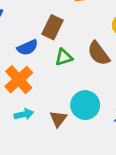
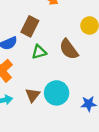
brown triangle: (58, 119) -> (33, 95), moved

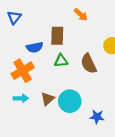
brown rectangle: (30, 26) -> (57, 36), turned -36

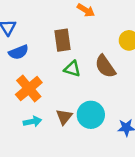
blue semicircle: (35, 47) -> (19, 52), moved
green triangle: (61, 61) -> (72, 69), turned 32

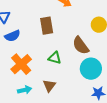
green triangle: (72, 69) -> (55, 58), moved
cyan circle: (91, 115) -> (91, 69), moved

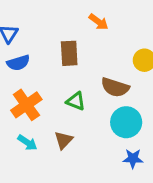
brown semicircle: (81, 45) -> (115, 87), turned -42
cyan arrow: (25, 90) -> (27, 143), turned 40

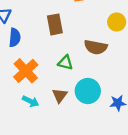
blue semicircle: (18, 63) -> (15, 38), turned -60
cyan circle: (126, 122) -> (88, 91), moved

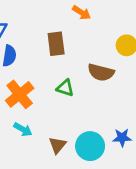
cyan circle: (88, 91) -> (90, 146), moved
brown triangle: (60, 95) -> (58, 145), moved

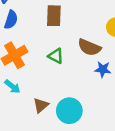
blue star: (122, 138) -> (103, 69), moved

